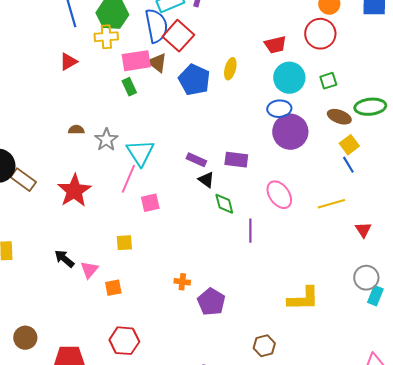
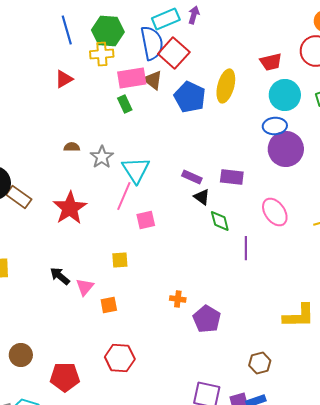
yellow ellipse: (230, 69) -> (226, 86), size x1.5

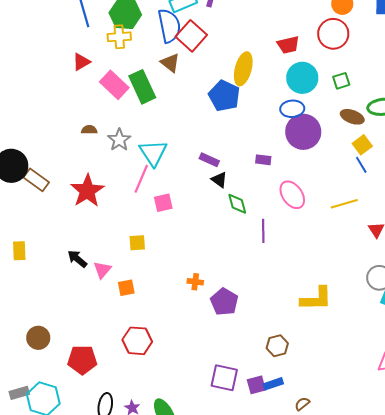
pink rectangle: (132, 78) -> (114, 85), moved, turned 52
blue pentagon: (190, 97) -> (224, 96), moved
green rectangle: (125, 104) -> (142, 87), size x1.8
purple rectangle: (232, 177) -> (263, 160), moved, size x0.7

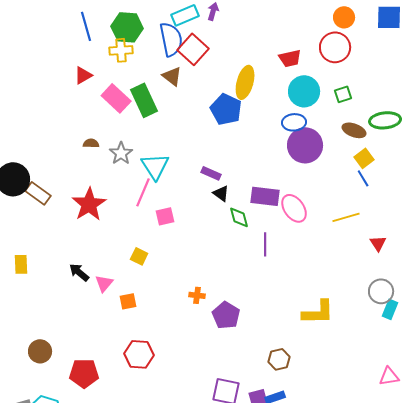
purple rectangle: (263, 160) -> (265, 196), moved, size x1.8
yellow square: (137, 243) -> (139, 256), turned 30

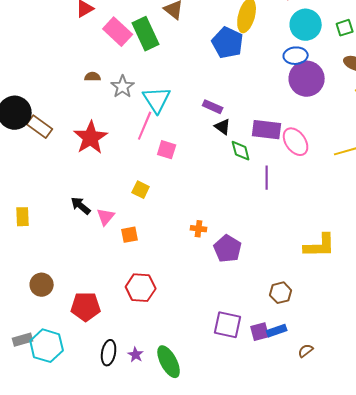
pink square: (165, 216) -> (167, 150), turned 30
yellow rectangle: (21, 264) -> (23, 217), moved

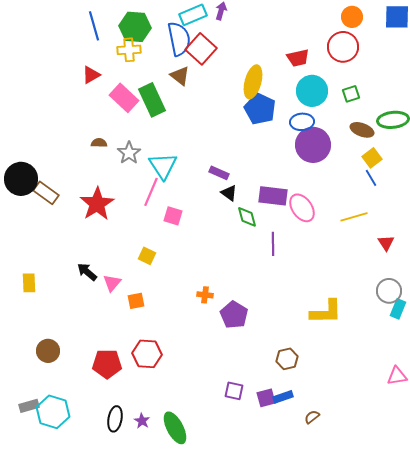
blue pentagon: (228, 43) -> (260, 109), moved
red pentagon: (86, 307) -> (107, 364), moved
purple square: (228, 325) -> (234, 391), size x0.7

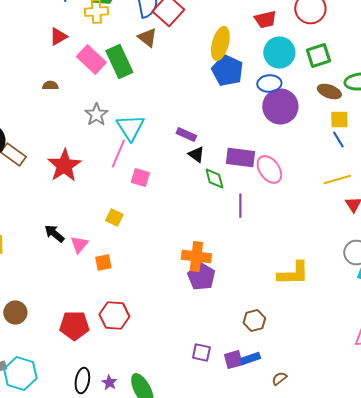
green square: (351, 94) -> (318, 56), size x1.4
brown semicircle: (99, 143) -> (50, 86), moved
yellow square: (372, 158) -> (339, 120), turned 36
yellow line: (354, 217) -> (337, 180), moved
orange cross: (205, 295) -> (196, 256), moved, size x1.8

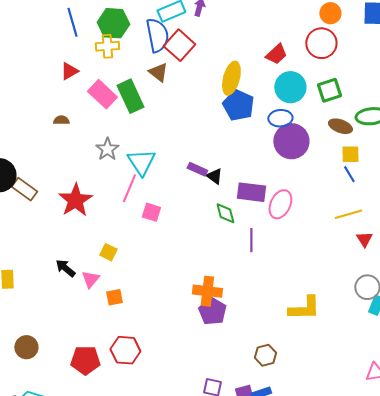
red trapezoid: (265, 20) -> (276, 54), turned -30
black triangle: (196, 154) -> (214, 176), moved
pink ellipse: (269, 170) -> (280, 204), turned 60
yellow square: (114, 218) -> (108, 252), moved

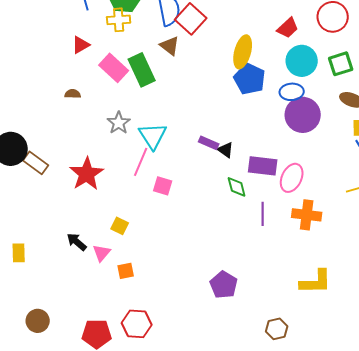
orange cross: (207, 291) -> (307, 215), moved

